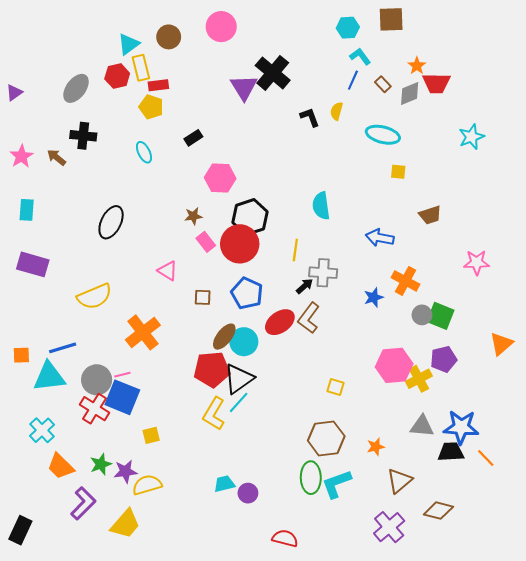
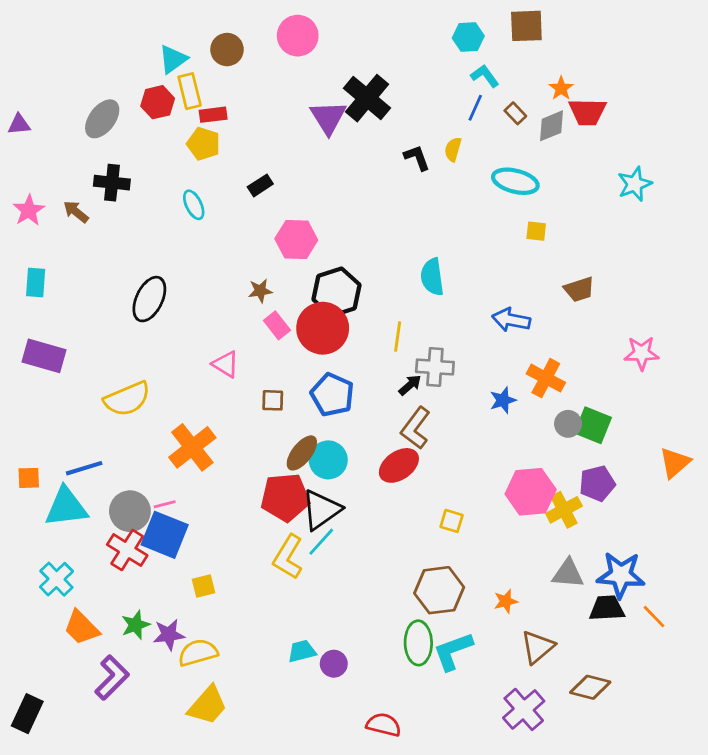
purple triangle: (14, 93) -> (19, 124), turned 30
red ellipse: (280, 322) -> (399, 465), moved
yellow trapezoid: (125, 524) -> (208, 705), moved

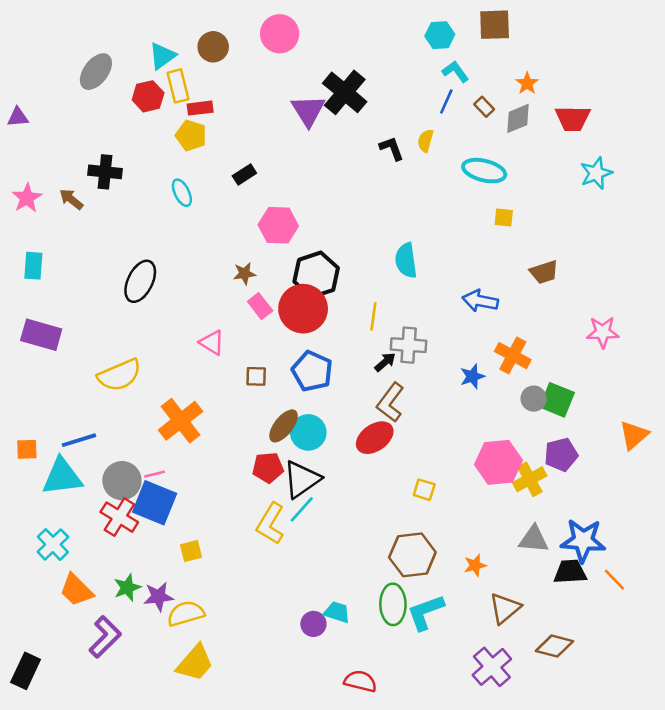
red trapezoid: (587, 112) -> (573, 118), moved
gray ellipse: (102, 119) -> (96, 72), moved
red pentagon: (285, 497) -> (268, 468), size x0.7
cyan trapezoid: (302, 651) -> (337, 612), moved, turned 32

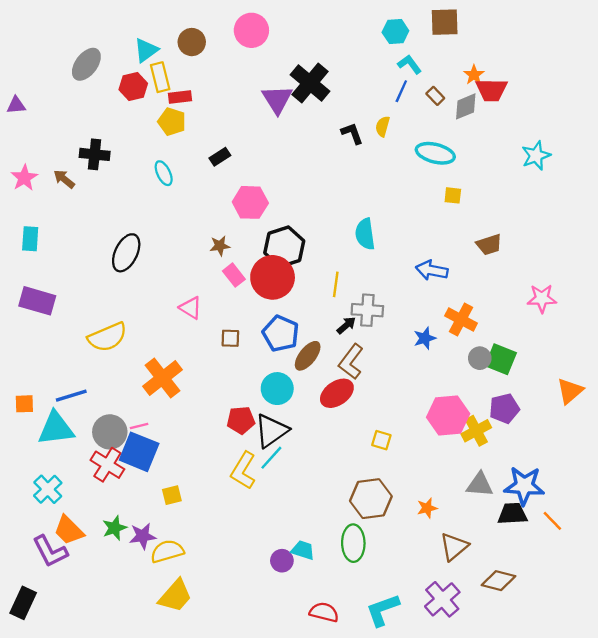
red trapezoid: (573, 118) -> (491, 90), moved
brown ellipse: (284, 426) -> (308, 356), moved
cyan L-shape: (425, 612) -> (383, 610), moved
purple L-shape: (105, 637) -> (50, 551), moved, turned 108

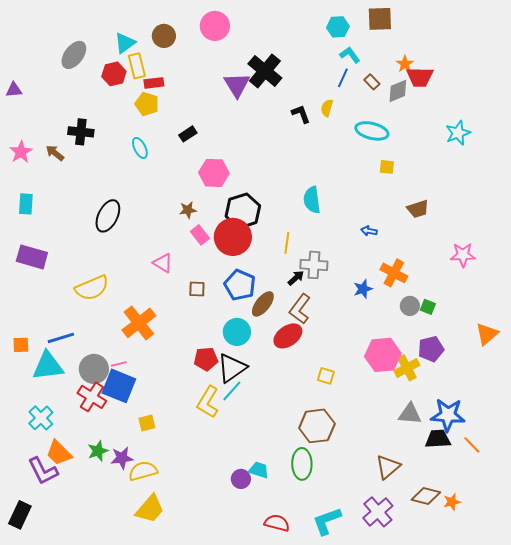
blue arrow: (432, 270) -> (369, 231), size x0.6
green square: (501, 359) -> (428, 307), size x0.6
orange star: (427, 508) -> (452, 502), moved

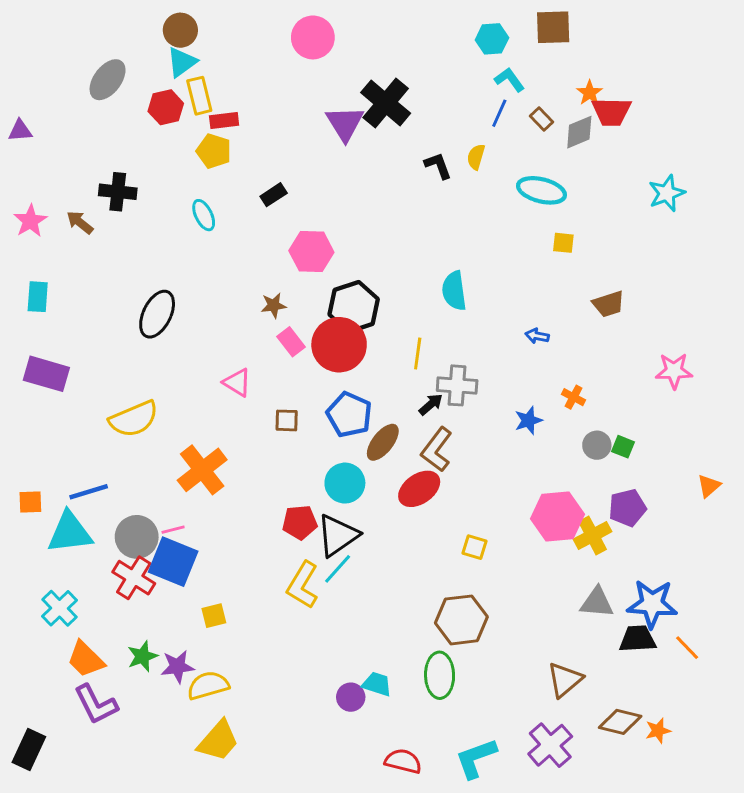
brown circle: (164, 36) -> (180, 30), moved
orange cross: (394, 273) -> (574, 397), size x0.6
orange triangle: (487, 334) -> (709, 486), size x0.7
purple L-shape: (43, 471) -> (96, 704), moved

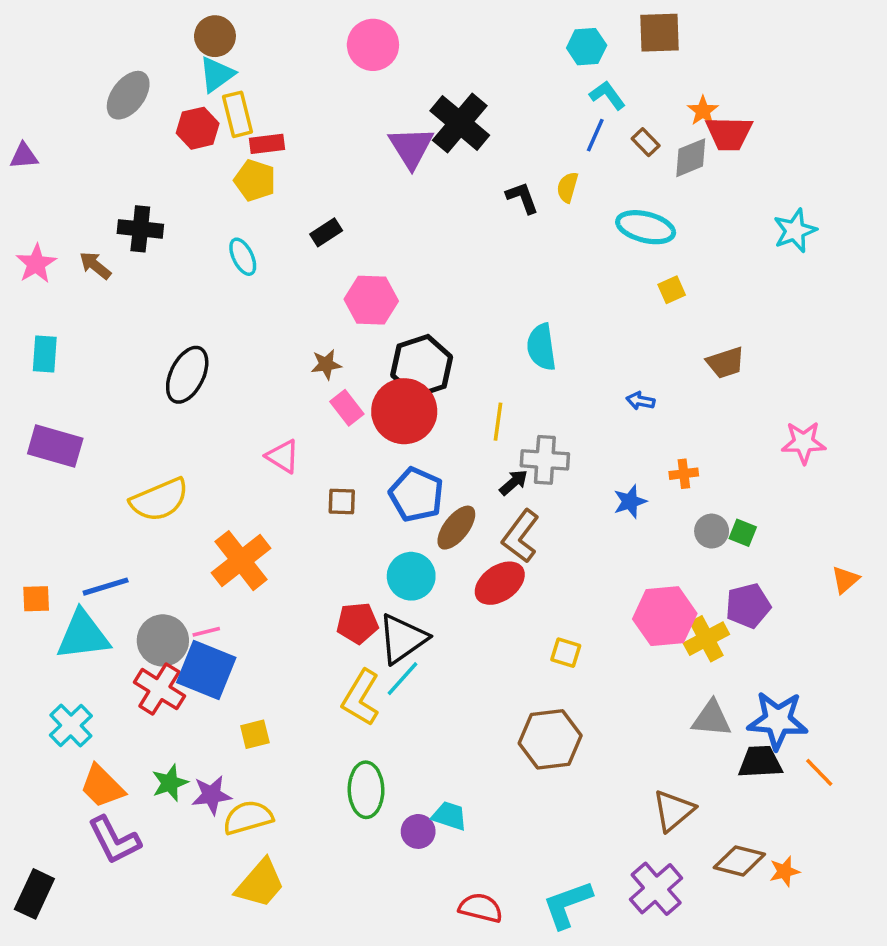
yellow square: (563, 243) -> (672, 290), turned -30
orange cross: (574, 397) -> (684, 474), turned -35
green ellipse: (440, 675) -> (366, 790), moved

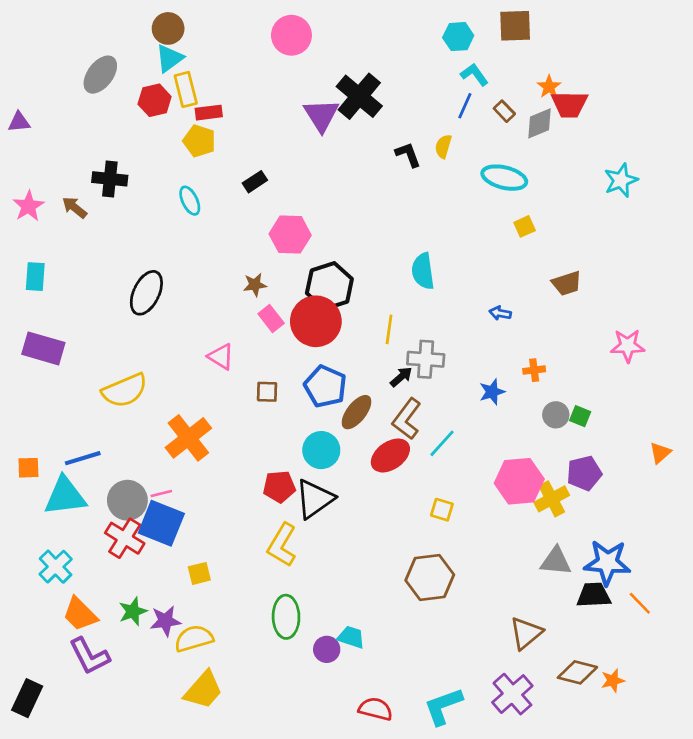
cyan line: (403, 679) -> (442, 443), moved

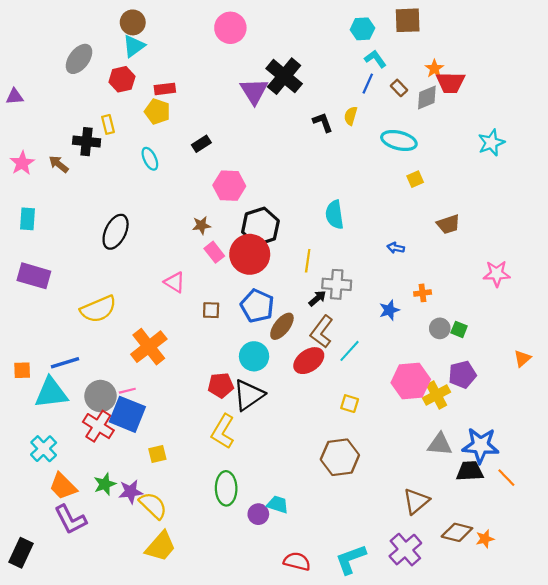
yellow rectangle: (186, 89) -> (108, 124), moved, size x0.7
yellow semicircle: (194, 638) -> (153, 506), turned 60

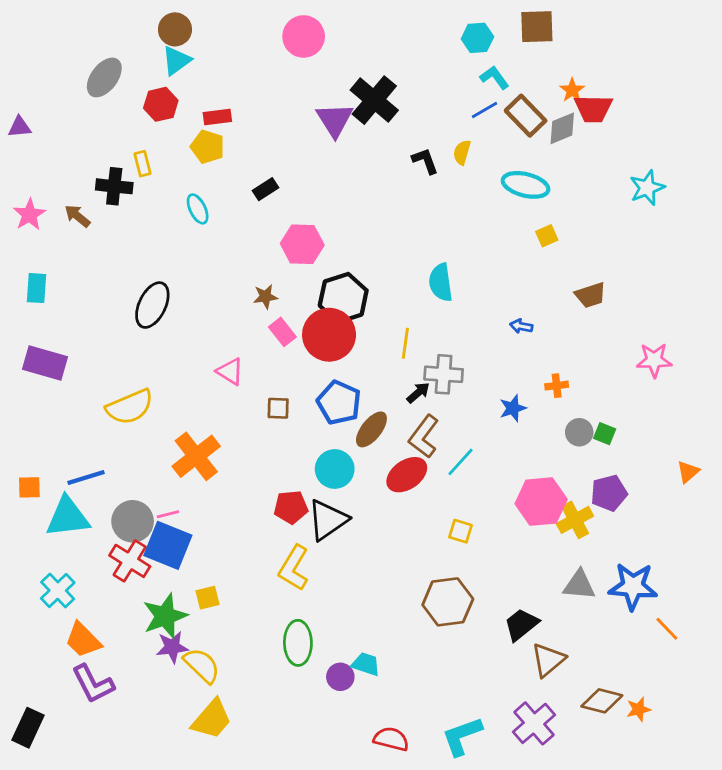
blue line: (368, 84) -> (485, 110), turned 36
brown rectangle: (399, 88) -> (526, 116), size x1.8
black trapezoid: (470, 471) -> (521, 624), moved, turned -36
green star: (105, 484) -> (165, 616), moved, size x1.5

